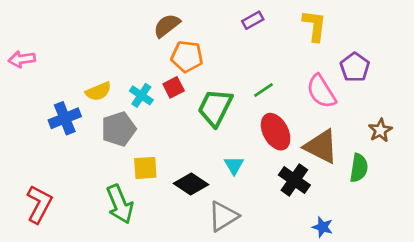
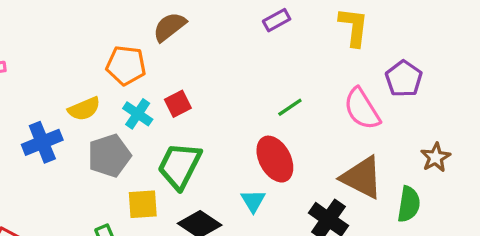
orange pentagon: (187, 56) -> (126, 65), moved
green trapezoid: (215, 107) -> (180, 166), moved
red ellipse: (276, 132) -> (275, 159), moved

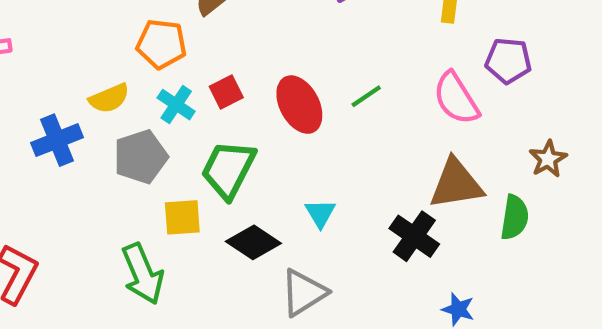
purple pentagon: (404, 79) -> (508, 61), turned -30
red ellipse: (275, 159) -> (299, 105), moved
brown triangle: (362, 177) -> (456, 184), turned -36

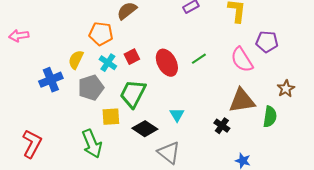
yellow semicircle: (109, 98) -> (76, 60), turned 138
black cross: (414, 236) -> (222, 126), size x0.7
gray triangle: (304, 293) -> (169, 153), turned -50

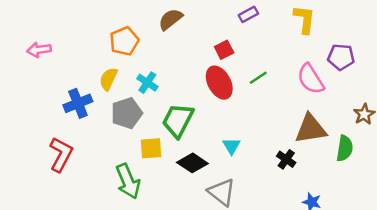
orange pentagon: (101, 34) -> (124, 41), moved, turned -30
red square: (132, 57) -> (224, 50), moved
red L-shape: (32, 144) -> (61, 154), moved

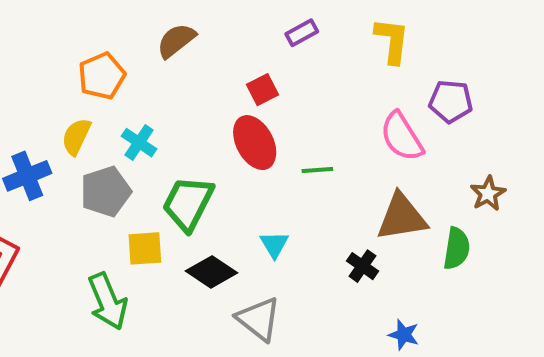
green line: (258, 78) -> (317, 170), moved, turned 30

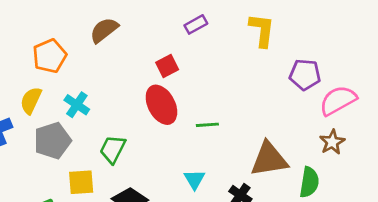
pink semicircle: (402, 137) -> (338, 100), moved, turned 93
green trapezoid: (188, 203) -> (113, 149), size x0.7
cyan triangle: (274, 244) -> (194, 179), moved

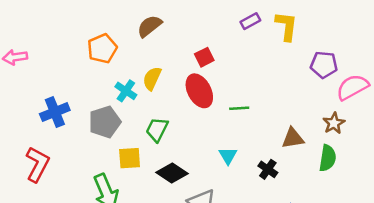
purple rectangle: (196, 24) -> (250, 21), moved
yellow semicircle: (31, 100) -> (152, 78), moved
brown star: (332, 142) -> (334, 123), moved
brown triangle: (269, 159) -> (293, 138), size x0.7

